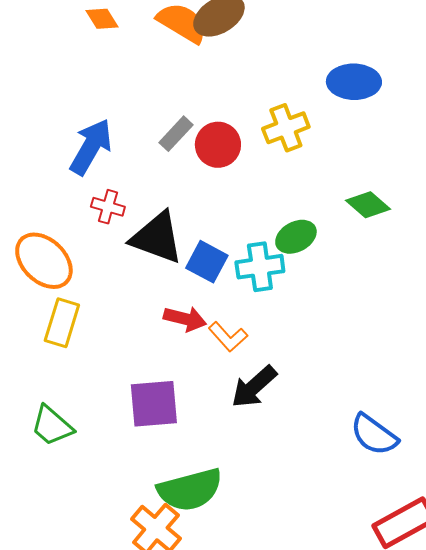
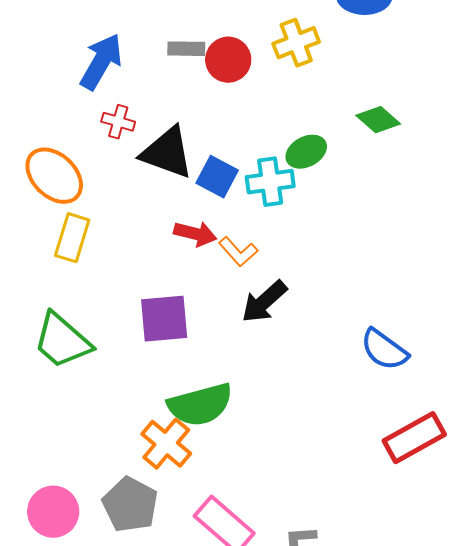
gray rectangle: (176, 134) -> (186, 49), turned 48
green trapezoid: (52, 426) -> (62, 341), size x1.4

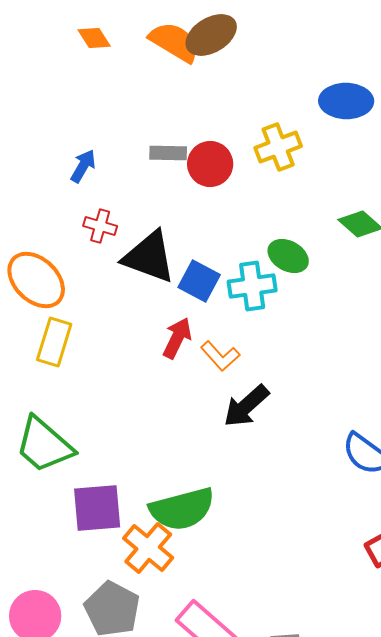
blue arrow: (101, 62) -> (83, 166), size x0.6
green ellipse: (306, 152) -> (288, 256), turned 57
red arrow: (195, 234) -> (177, 338), turned -78
purple square: (164, 319) -> (97, 508), moved

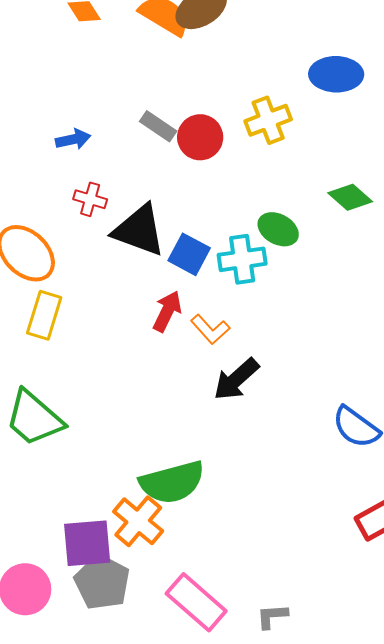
gray rectangle: (168, 153) -> (158, 126), turned 33
blue arrow: (83, 166) -> (73, 139), turned 48
purple square: (97, 508) -> (87, 543), moved

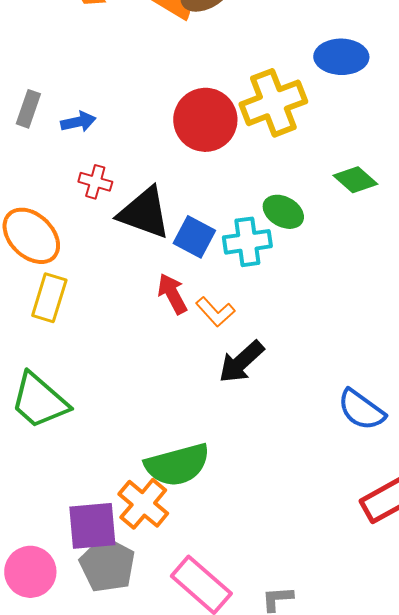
yellow cross: (268, 120) -> (273, 103), size x1.4
gray rectangle: (158, 126) -> (28, 109), moved, turned 75
red circle: (200, 137) -> (205, 120), size x1.4
red arrow: (167, 311) -> (172, 294), turned -54

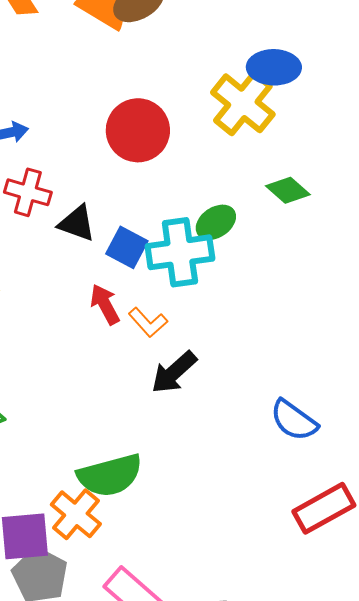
yellow cross: (273, 103) -> (243, 103), moved, turned -30
red cross: (95, 182) -> (28, 192), size x1.4
green ellipse: (283, 212) -> (216, 222), turned -63
black triangle: (144, 213) -> (77, 223), size x0.7
cyan cross: (247, 242) -> (180, 252), size x1.4

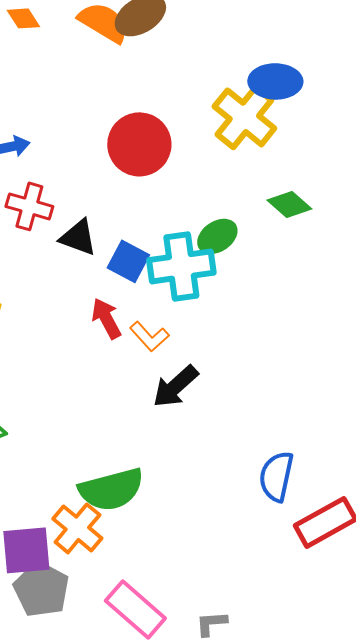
blue semicircle: (294, 420) -> (276, 476), moved, turned 66

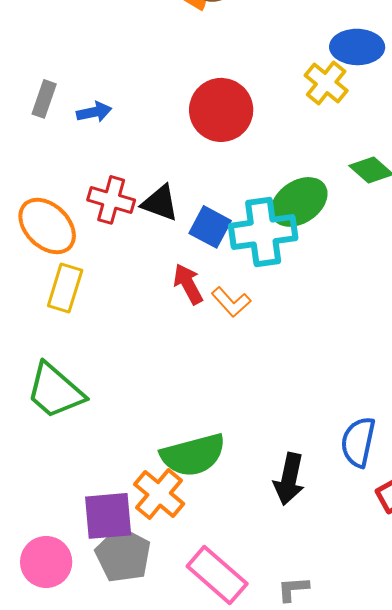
yellow cross: (244, 117) -> (326, 83), size x0.7
red cross: (29, 206) -> (111, 200), moved
green ellipse: (217, 236) -> (299, 202), size x1.4
black arrow: (175, 386) -> (289, 479), moved, turned -36

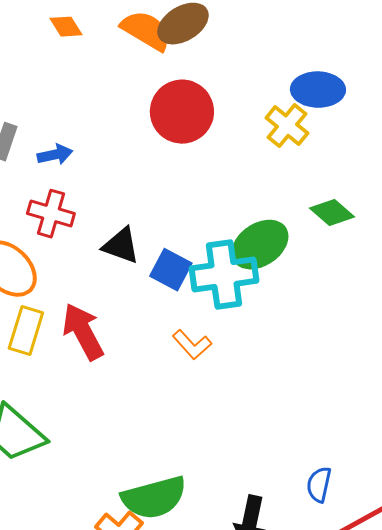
red circle: (221, 110) -> (182, 112), moved
red cross: (111, 200) -> (51, 214), moved
red arrow: (188, 284) -> (83, 332), moved, size x1.4
blue semicircle: (358, 442) -> (319, 485), size x0.7

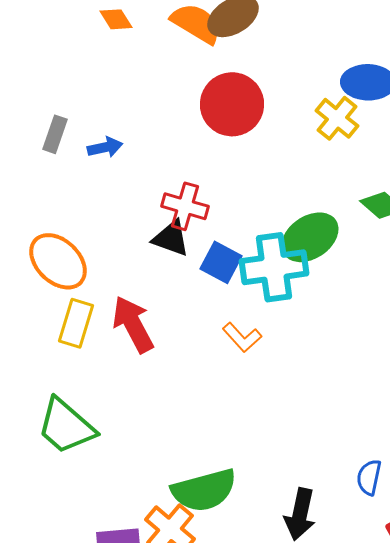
red cross: (51, 214) -> (185, 206), moved

